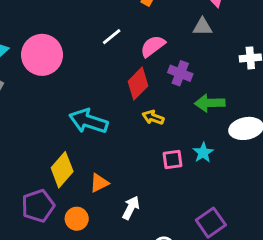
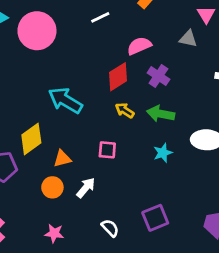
white line: (112, 37) -> (100, 17), moved
green arrow: (210, 103) -> (161, 114), moved
pink square: (173, 159) -> (107, 150), moved
orange circle: (77, 219) -> (52, 187), moved

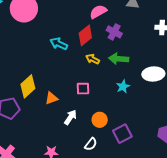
cyan arrow: (65, 100) -> (59, 44), moved, size x0.7
orange circle: (52, 187) -> (100, 120), moved
white semicircle: (110, 228) -> (91, 144), turned 88

